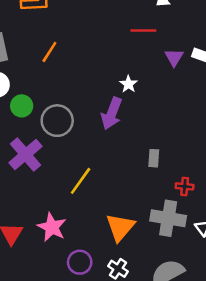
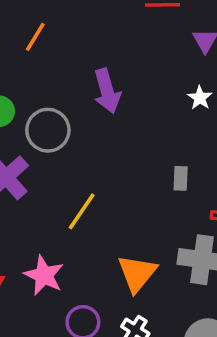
white star: (129, 84) -> (200, 98), moved
purple arrow: (112, 113) -> (107, 91), moved, turned -36

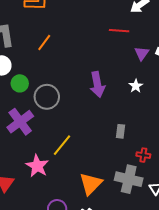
purple arrow: (107, 91) -> (97, 84), moved
pink star: (44, 275) -> (37, 166), moved

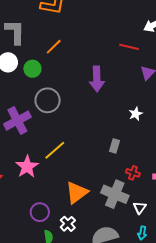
green circle: (20, 83) -> (32, 69), moved
purple arrow: (97, 84) -> (97, 79), moved
white star: (136, 86) -> (136, 114), moved

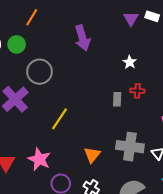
pink star: (27, 167) -> (39, 159), moved
red cross: (133, 173) -> (137, 91), moved
orange triangle: (77, 193) -> (92, 155), size x0.7

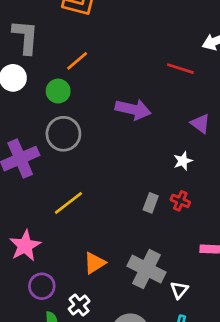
purple triangle: (131, 19) -> (200, 123), moved, turned -42
purple arrow: (82, 38) -> (133, 109), turned -80
green circle: (17, 44) -> (58, 91), moved

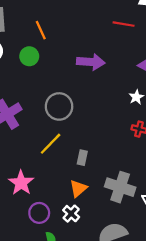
orange line: (77, 61) -> (41, 30), turned -66
gray circle: (63, 134) -> (59, 106), moved
gray rectangle: (151, 203) -> (82, 158), moved
white cross: (79, 305) -> (71, 214), moved

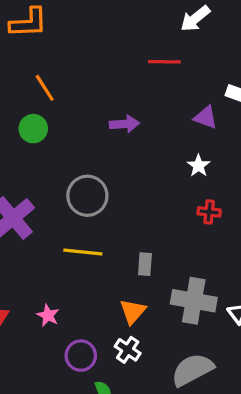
purple arrow: (91, 62) -> (125, 124), size x0.7
yellow line: (51, 144) -> (83, 252), turned 60
gray rectangle: (82, 158) -> (145, 264), moved
pink star: (21, 183) -> (48, 315), size x0.6

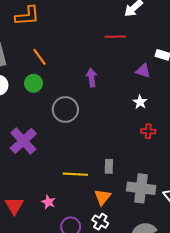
purple arrow: (125, 124) -> (92, 78), turned -90
gray circle: (87, 196) -> (65, 109), moved
yellow line: (83, 252) -> (75, 174), moved

